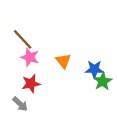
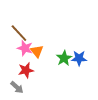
orange triangle: (63, 61) -> (37, 51), moved
green star: (103, 81) -> (64, 58), moved

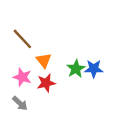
pink star: (25, 48) -> (22, 77), moved
red star: (26, 70) -> (46, 83), moved

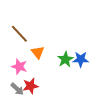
red star: (46, 83) -> (31, 86), moved

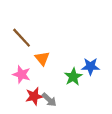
green star: (65, 59) -> (73, 77), moved
gray arrow: (17, 89) -> (49, 100), moved

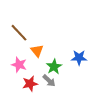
green star: (73, 77) -> (54, 67), moved
gray arrow: (49, 100) -> (49, 81), moved

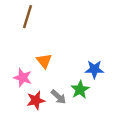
brown line: (19, 33) -> (27, 17), moved, turned 60
green star: (54, 67) -> (80, 90), moved

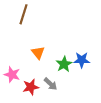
pink star: (23, 78) -> (12, 75), moved
green star: (80, 90) -> (64, 64), moved

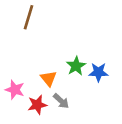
orange triangle: (38, 53) -> (49, 78), moved
green star: (64, 64) -> (76, 66), moved

